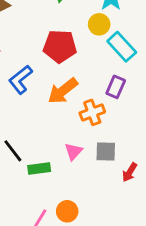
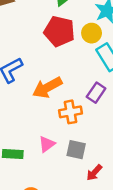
red pentagon: (60, 46) -> (59, 31), moved

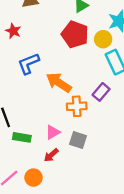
orange arrow: (47, 87) -> (59, 83), turned 55
red arrow: (94, 173) -> (51, 155), moved

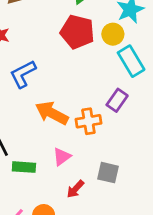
orange arrow: (59, 83) -> (52, 113), moved
gray square: (78, 140) -> (108, 173), moved
red arrow: (51, 155) -> (75, 189), moved

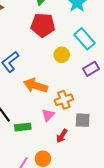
yellow circle: (113, 34) -> (62, 55), moved
purple rectangle: (117, 100) -> (91, 69), moved, turned 35
orange cross: (88, 121) -> (64, 100), moved

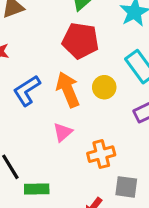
orange arrow: (35, 86) -> (68, 90), moved, turned 45
pink triangle: (48, 115) -> (63, 132), moved

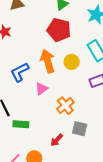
blue L-shape: (27, 91) -> (20, 72), moved
orange cross: (101, 154) -> (65, 106), turned -30

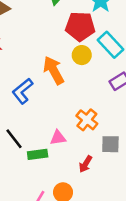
red pentagon: (59, 30) -> (80, 26), moved
yellow circle: (72, 62) -> (82, 55), moved
pink triangle: (42, 89) -> (58, 138), moved, turned 40

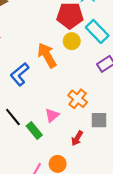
pink triangle: (58, 138) -> (52, 115), turned -32
green rectangle: (38, 154) -> (34, 130), turned 60

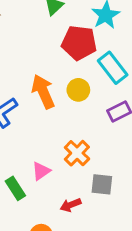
yellow circle: (72, 41) -> (78, 90), moved
red arrow: (77, 138) -> (71, 205), turned 32

